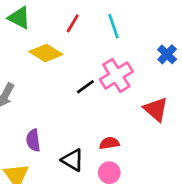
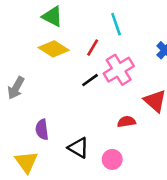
green triangle: (19, 18) -> (52, 16), moved
red line: (73, 23) -> (93, 48), moved
red semicircle: (109, 143) -> (126, 122), moved

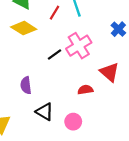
red line: (93, 48) -> (55, 13), moved
purple semicircle: (42, 130) -> (26, 85), moved

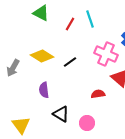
yellow diamond: (24, 28) -> (42, 56), moved
pink cross: (79, 46) -> (106, 54), moved, turned -35

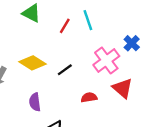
pink cross: (106, 54) -> (106, 61), turned 30
red semicircle: (98, 94) -> (89, 97), moved

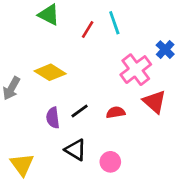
black line: (65, 70) -> (80, 111), moved

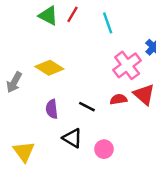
red line: (88, 29) -> (72, 14), moved
black line: (80, 111) -> (87, 107), moved, turned 63
red semicircle: (116, 112) -> (119, 99), moved

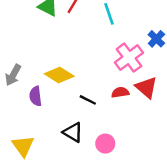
yellow diamond: (49, 68) -> (59, 75), moved
purple semicircle: (52, 109) -> (35, 96), moved

